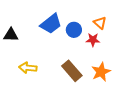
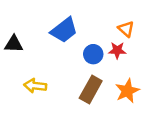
blue circle: (74, 30) -> (93, 54), moved
brown rectangle: (72, 71) -> (91, 90), turned 70

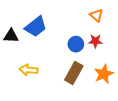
orange triangle: (126, 29) -> (96, 15), moved
blue trapezoid: (64, 30) -> (36, 27), moved

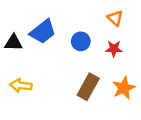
blue circle: (76, 44) -> (81, 41), moved
yellow arrow: (29, 70) -> (21, 85), moved

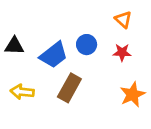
blue trapezoid: (43, 32) -> (54, 55), moved
brown rectangle: (88, 87) -> (69, 88), moved

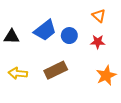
blue trapezoid: (54, 55) -> (45, 30), moved
brown rectangle: (69, 88) -> (56, 70), turned 35

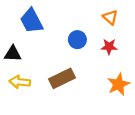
blue trapezoid: (45, 30) -> (32, 21), moved, turned 100
black triangle: (12, 37) -> (13, 54), moved

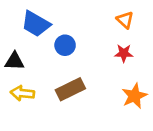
blue trapezoid: (32, 21) -> (36, 24), turned -32
blue circle: (77, 40) -> (65, 45), moved

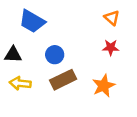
blue circle: (65, 45) -> (55, 55), moved
orange star: (134, 96) -> (104, 86), moved

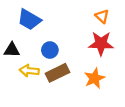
red star: (111, 48) -> (101, 43), size x1.6
yellow arrow: (20, 83) -> (29, 71), moved

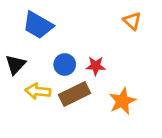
red star: (101, 43) -> (96, 66), moved, size x0.6
black triangle: (12, 50) -> (15, 64), turned -49

